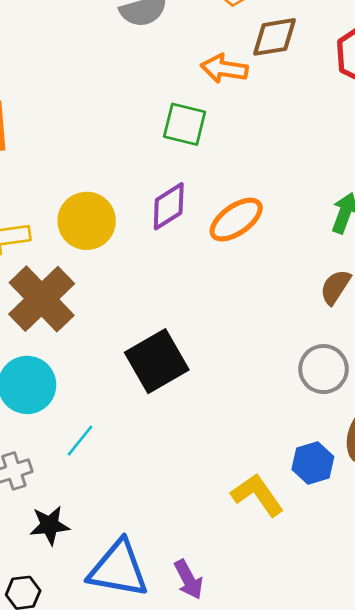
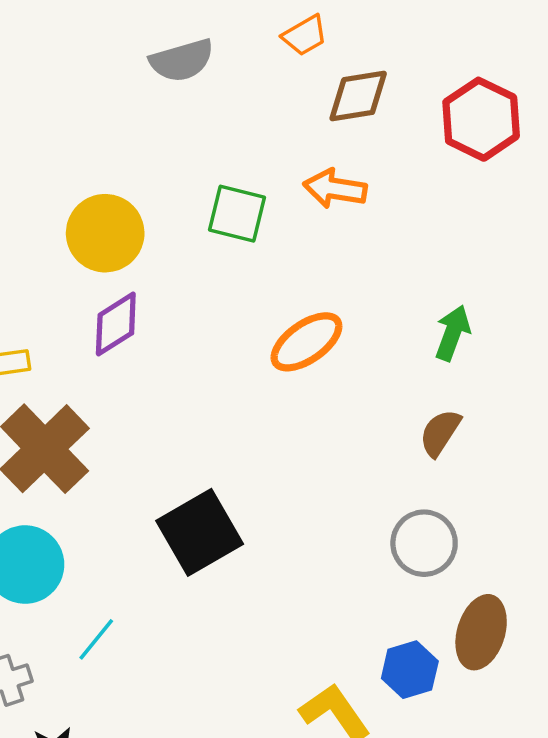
orange arrow: (224, 69) -> (335, 189), moved
purple diamond: (169, 206) -> (116, 324), moved
yellow circle: (87, 221) -> (105, 233), moved

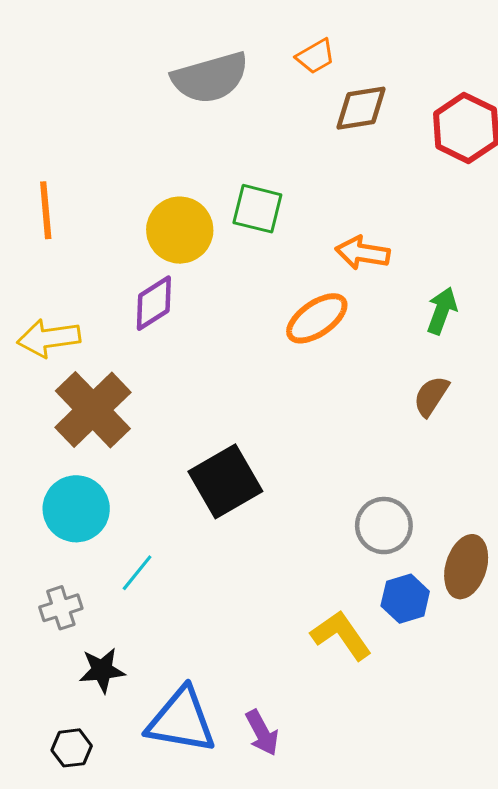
gray semicircle: (182, 60) -> (210, 78), size x1.4
orange arrow: (335, 189) -> (363, 253), moved
yellow circle: (105, 233) -> (180, 230), moved
gray circle: (424, 543) -> (384, 526), moved

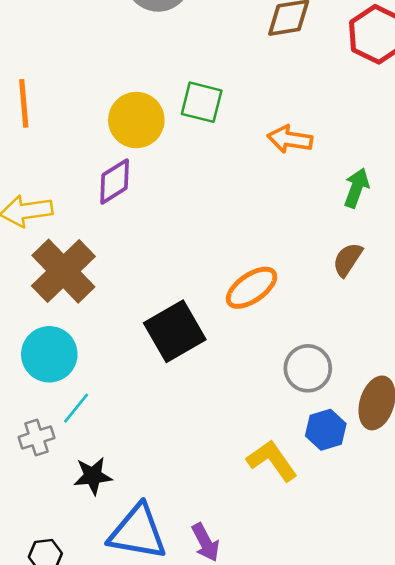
orange ellipse: (317, 318) -> (252, 288), moved
cyan line: (137, 573) -> (76, 408), moved
black star: (102, 670) -> (93, 476), moved

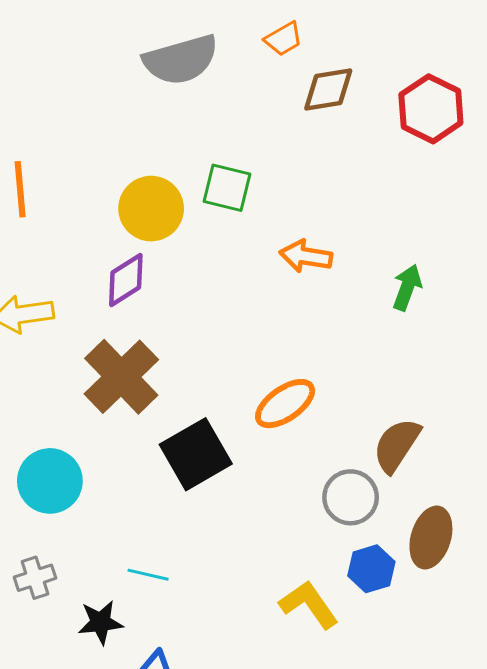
orange arrow: (290, 139) -> (306, 256), moved
brown semicircle: (348, 260) -> (397, 445), moved, size x1.4
brown cross: (63, 271) -> (121, 377), moved
cyan line: (76, 408) -> (148, 575), moved, turned 64

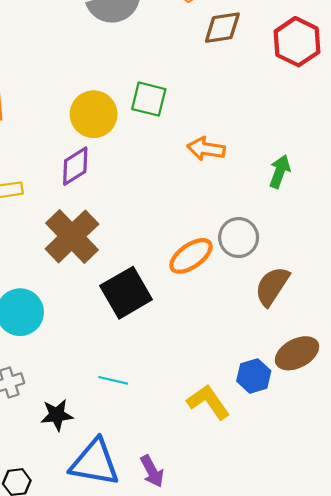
gray circle: (351, 497) -> (239, 238), moved
brown ellipse: (431, 538) -> (297, 353), turned 45
cyan line: (148, 575) -> (113, 380), moved

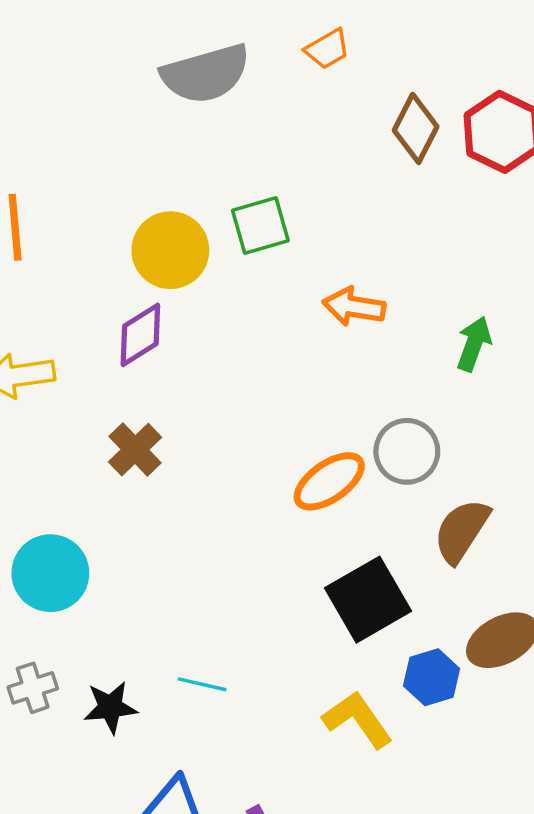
brown diamond: (222, 28) -> (416, 128), moved, turned -54
green square: (149, 99) -> (260, 225), turned -30
brown cross: (72, 236) -> (135, 450), size x0.6
black square: (126, 293) -> (368, 600), moved
black star: (57, 415) -> (110, 707), moved

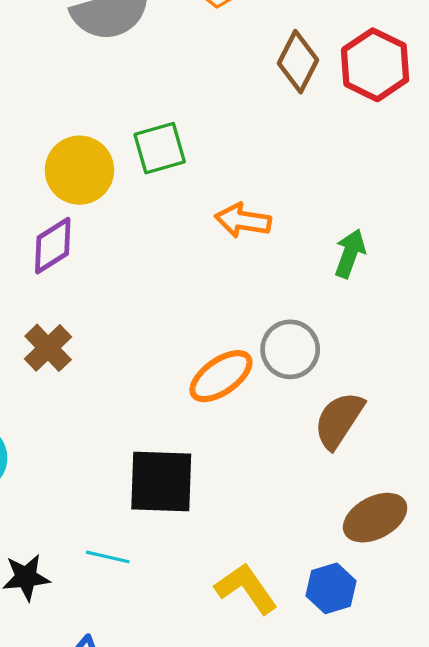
black square: (368, 600) -> (161, 481), moved, turned 32
blue hexagon: (432, 677) -> (331, 588), moved

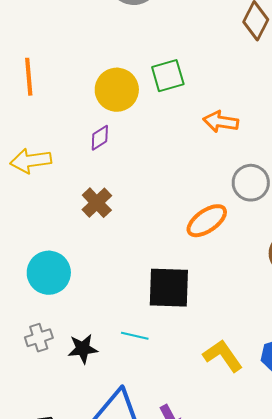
purple diamond: (53, 246) -> (100, 138), size x0.7
gray circle: (290, 349) -> (251, 183), moved

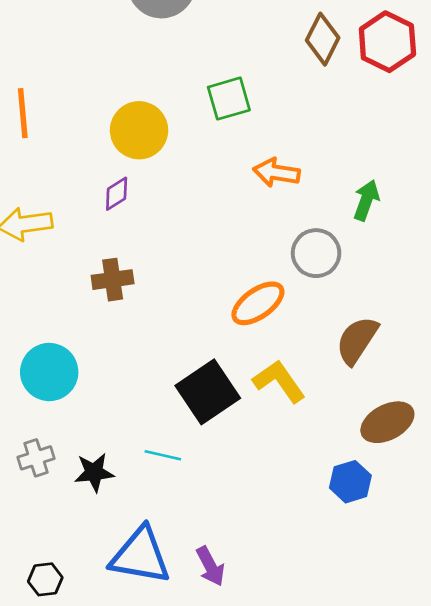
green square: (168, 76) -> (229, 99), moved
brown cross: (97, 203) -> (113, 280), turned 36
black square: (169, 288) -> (208, 392), turned -36
yellow L-shape: (223, 356) -> (279, 381), moved

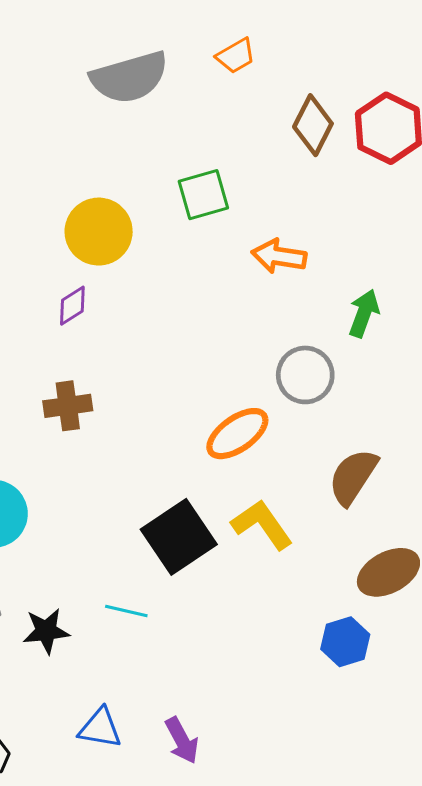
orange arrow: (276, 173) -> (279, 256), moved
blue triangle: (140, 556) -> (100, 728), size x0.6

